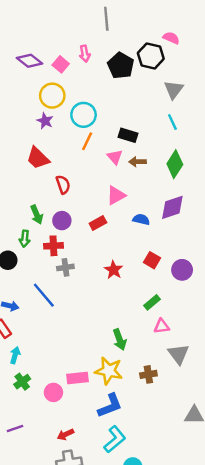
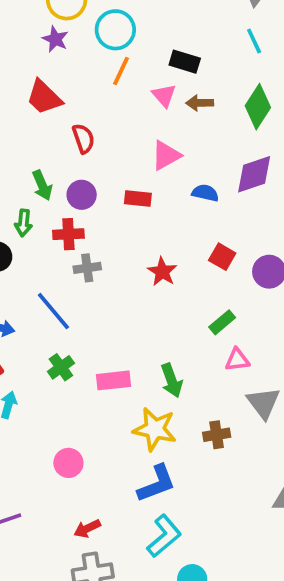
red rectangle: (98, 223) -> (138, 199), turned 35
pink rectangle: (77, 378) -> (113, 380), moved
green cross: (22, 382) -> (61, 367), moved

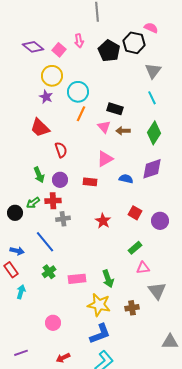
green arrow: (23, 223) -> (33, 203), moved, turned 48

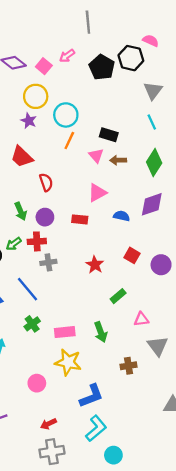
pink arrow: (79, 41) -> (67, 56), turned 64
green rectangle: (135, 248) -> (118, 296), moved
yellow star: (99, 305) -> (68, 362), moved

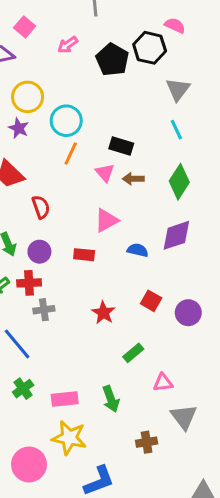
pink square: (44, 66) -> (25, 27), moved
pink circle: (37, 383) -> (29, 464), size x1.5

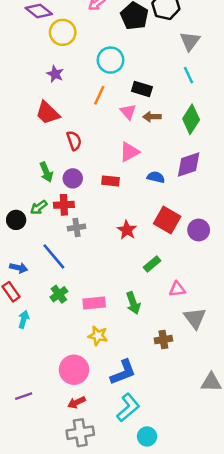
yellow circle: (28, 97) -> (63, 32), moved
cyan circle: (66, 121) -> (111, 60), moved
red square: (151, 301) -> (167, 220), size x1.5
yellow star: (69, 438) -> (98, 336), size x0.7
pink circle: (29, 464) -> (74, 370), moved

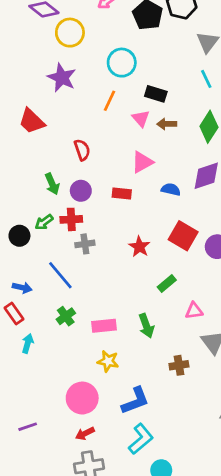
purple star: (55, 74) -> (62, 78), size x1.5
red trapezoid: (48, 113) -> (32, 121), moved

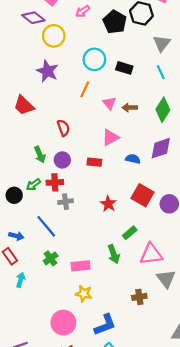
black rectangle: (156, 94) -> (124, 68), moved
pink triangle: (194, 311) -> (151, 254), size x1.6
green arrow: (146, 326) -> (114, 254), moved

